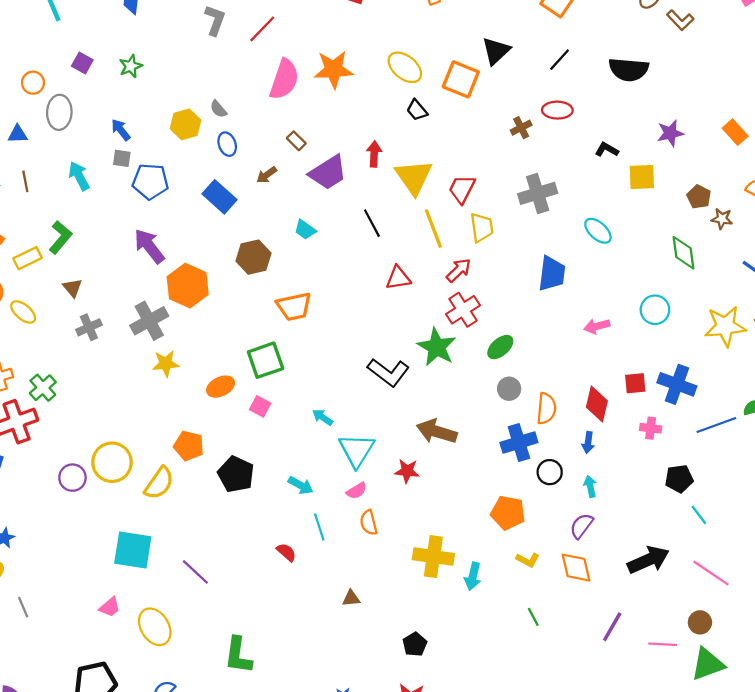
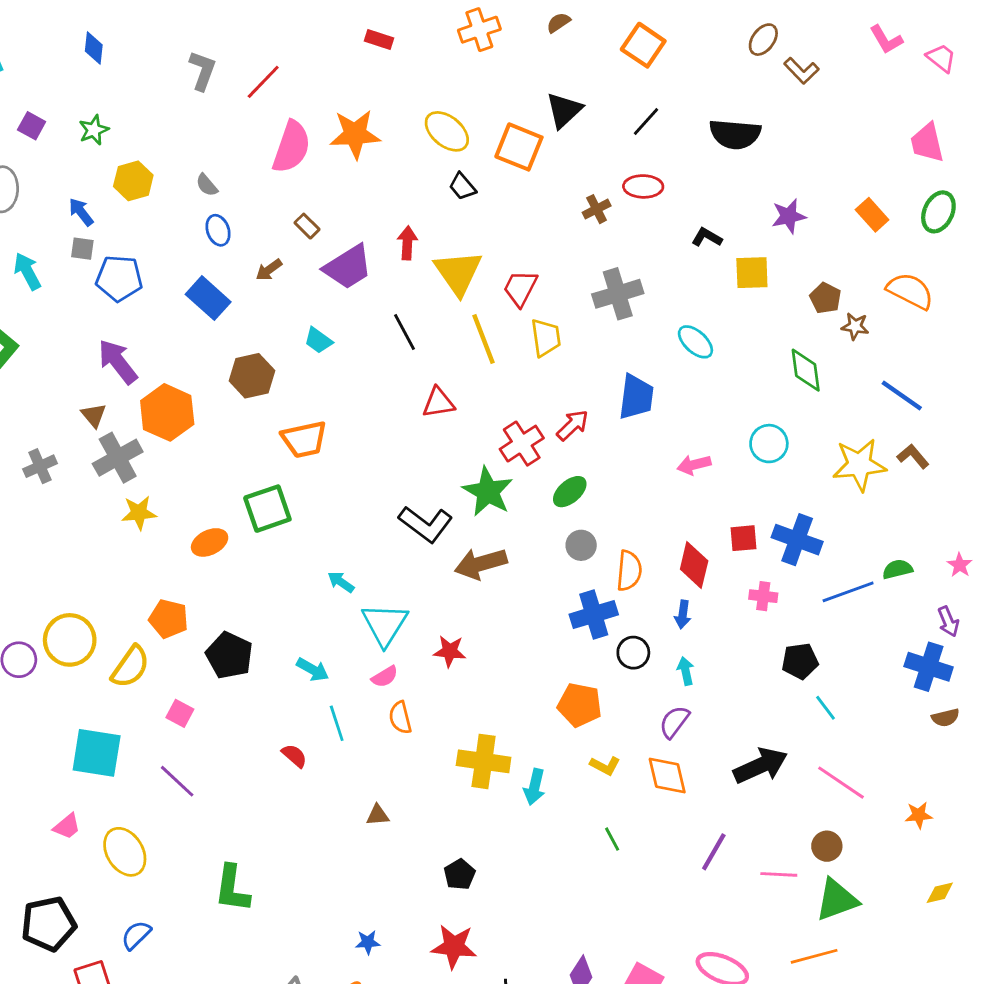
yellow hexagon: (185, 124) -> (133, 181), moved
red arrow: (459, 270) -> (573, 425), moved
brown triangle: (72, 288) -> (94, 415), moved
pink square: (260, 406) -> (180, 713), moved
brown arrow: (437, 432) -> (481, 564), moved, turned -33

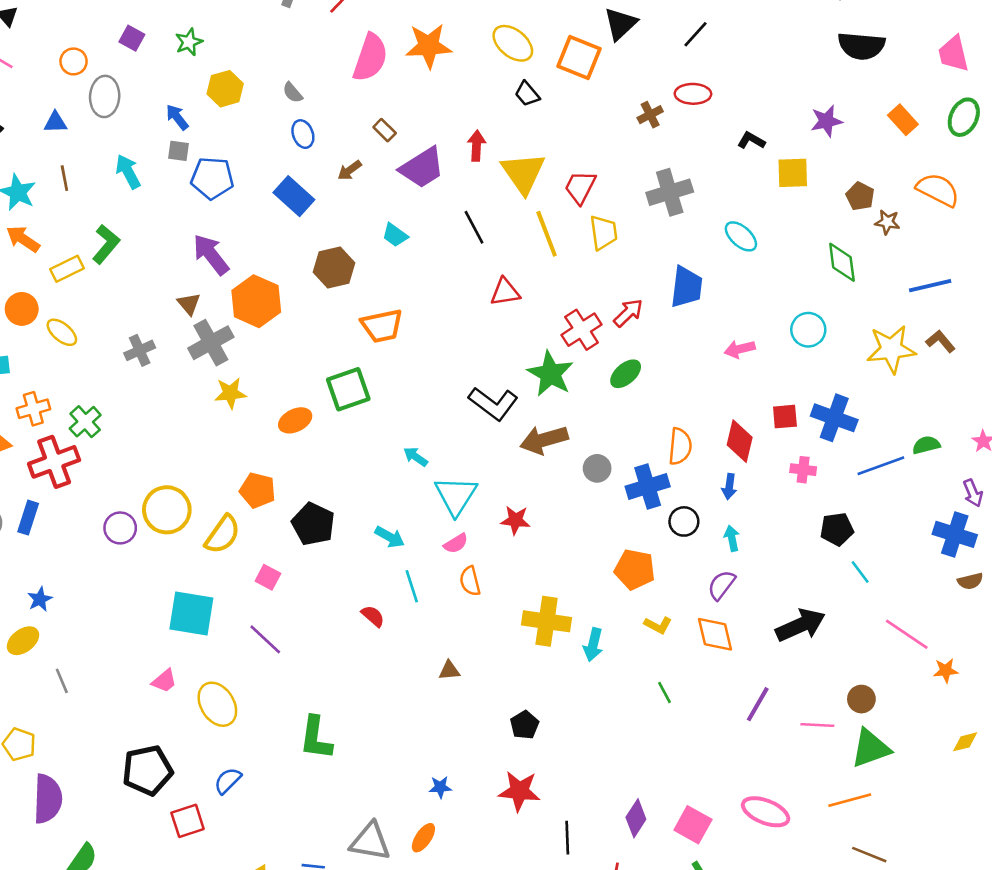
black semicircle: (735, 134) -> (861, 46), moved
blue line: (902, 396) -> (930, 286), turned -48
gray circle: (581, 545) -> (597, 468), moved
pink line: (841, 783) -> (907, 634), moved

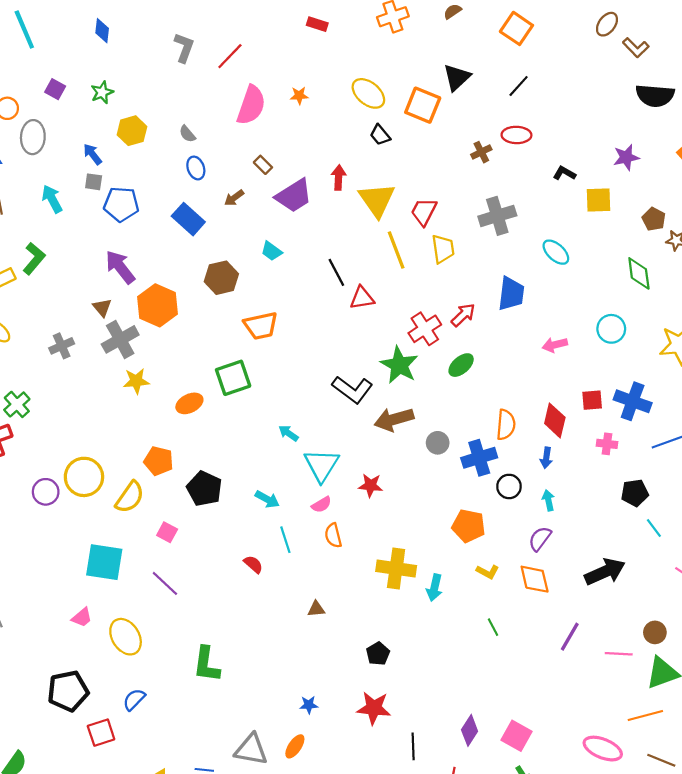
orange star: (429, 46) -> (299, 96), size x0.5
black line: (474, 227) -> (336, 272), moved
pink ellipse: (766, 812) -> (603, 749), moved

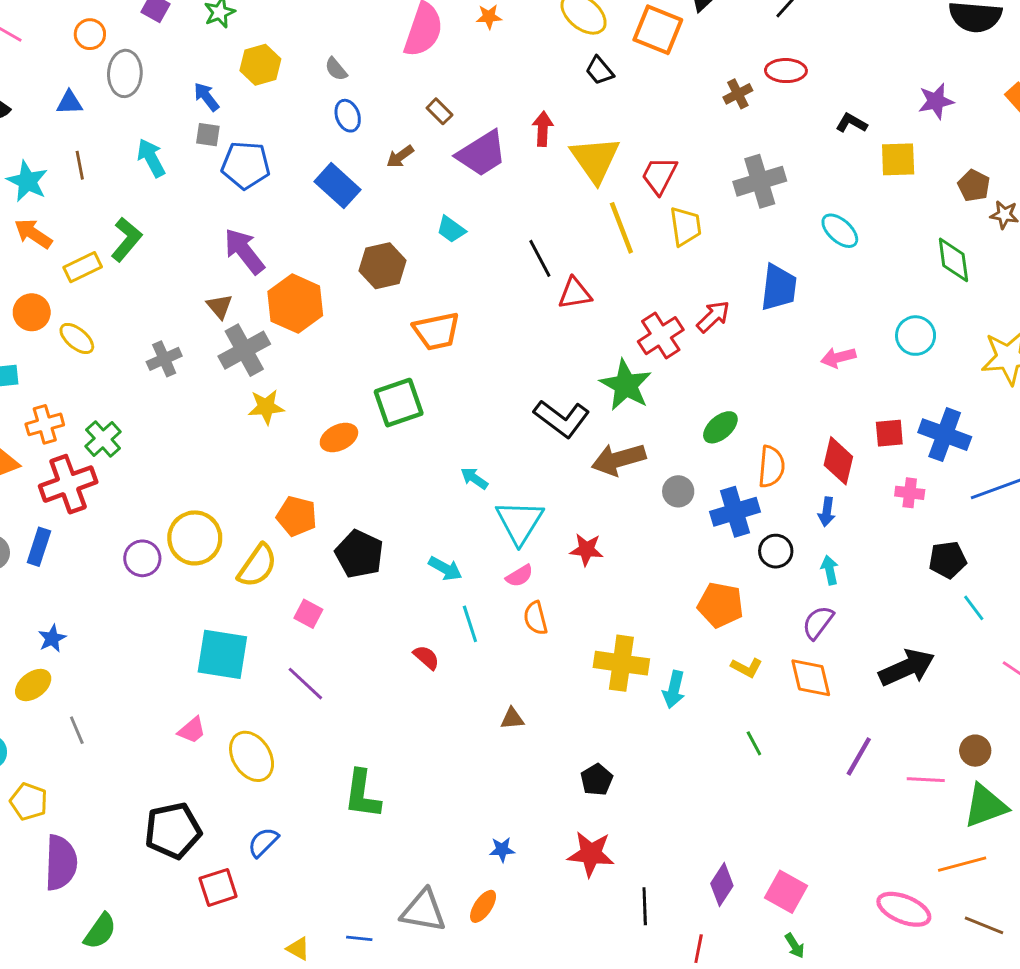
green ellipse: (461, 365) -> (720, 427), moved

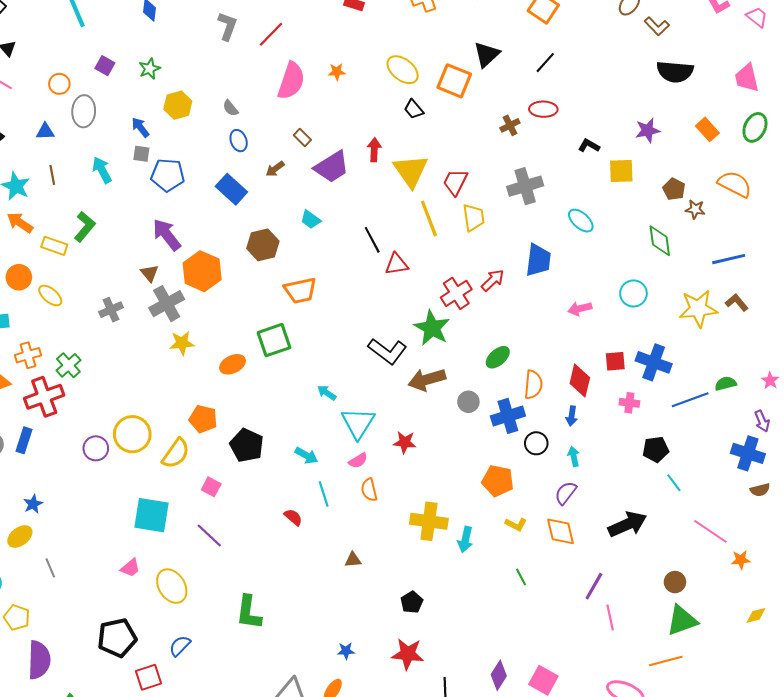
yellow rectangle: (83, 267) -> (54, 246), turned 45
pink line: (926, 780) -> (610, 617), moved, turned 75

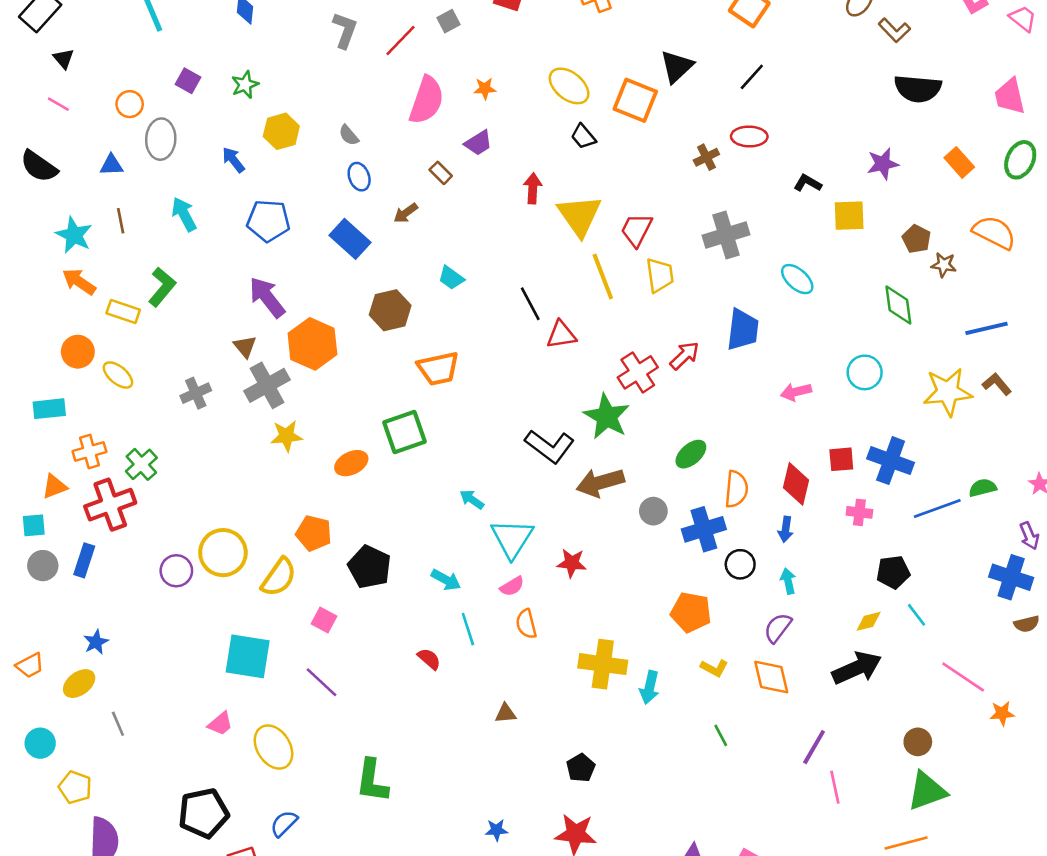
gray square: (141, 154) -> (449, 21), moved, turned -36
purple trapezoid: (332, 167) -> (478, 143), moved, size x0.6
yellow diamond: (756, 615) -> (869, 621), moved

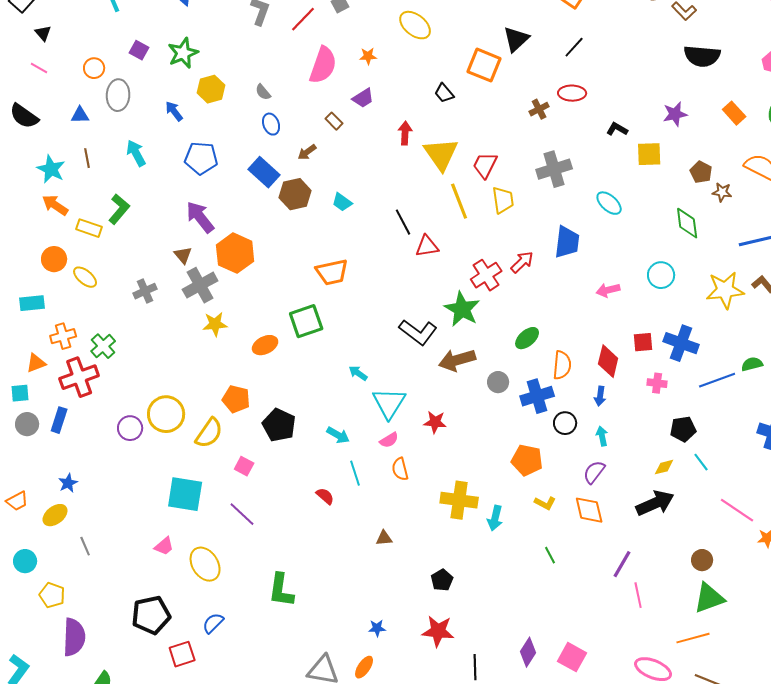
green star: (245, 85) -> (183, 53), size x1.4
yellow ellipse: (569, 86) -> (415, 25), moved
brown hexagon: (390, 310) -> (295, 194), moved

